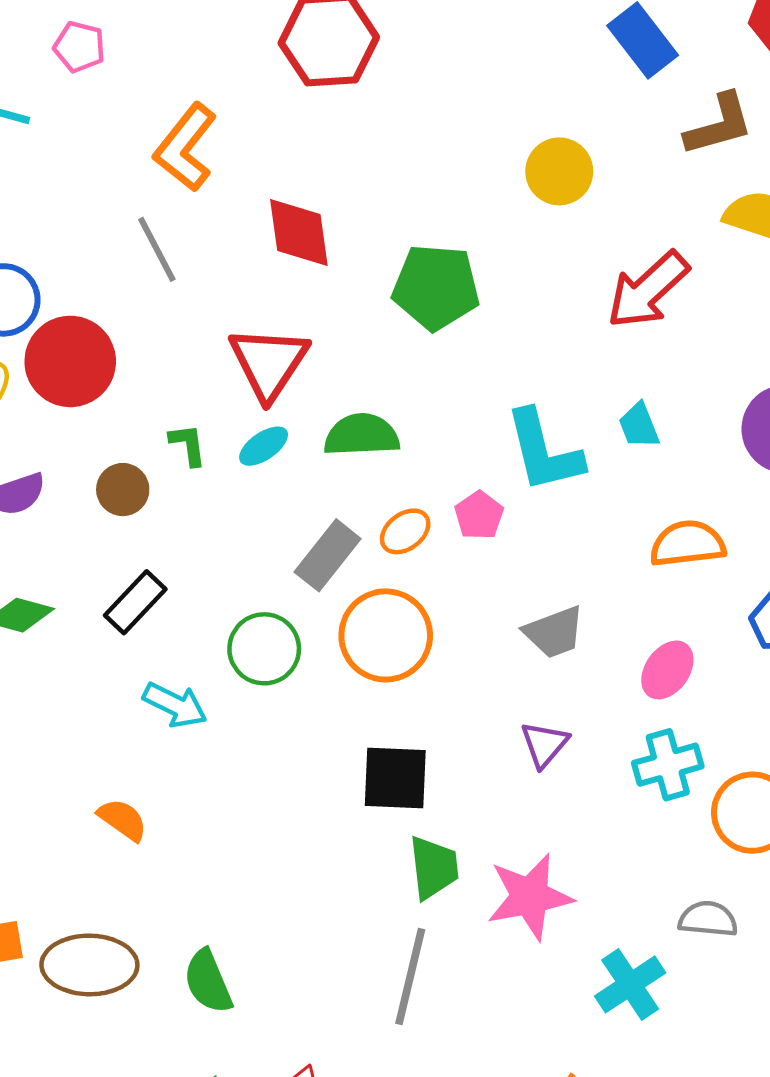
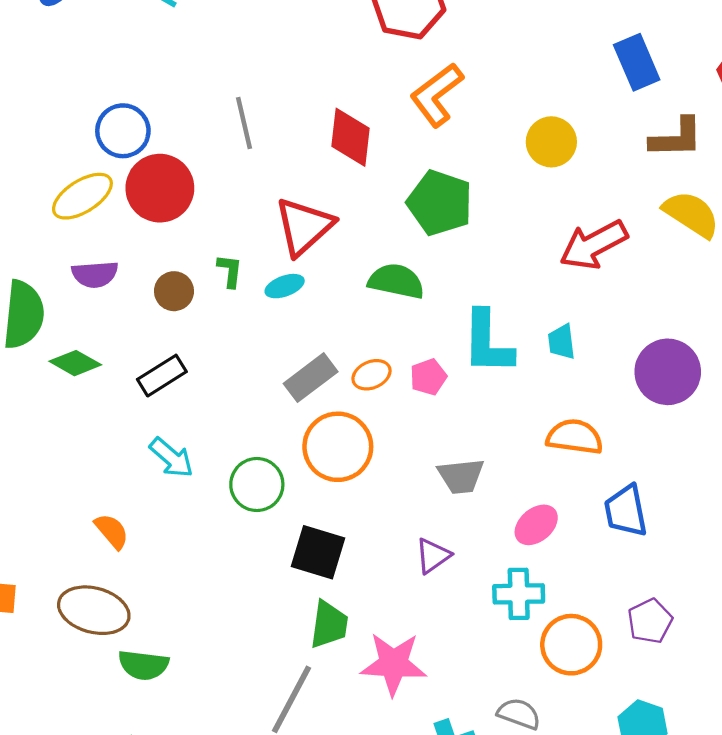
orange L-shape: (185, 147) -> (437, 95), moved
green semicircle: (362, 435) -> (396, 281), moved
green circle: (264, 649) -> (257, 485), moved
brown ellipse: (89, 965) -> (94, 610), moved
green semicircle: (208, 981) -> (143, 665), turned -75

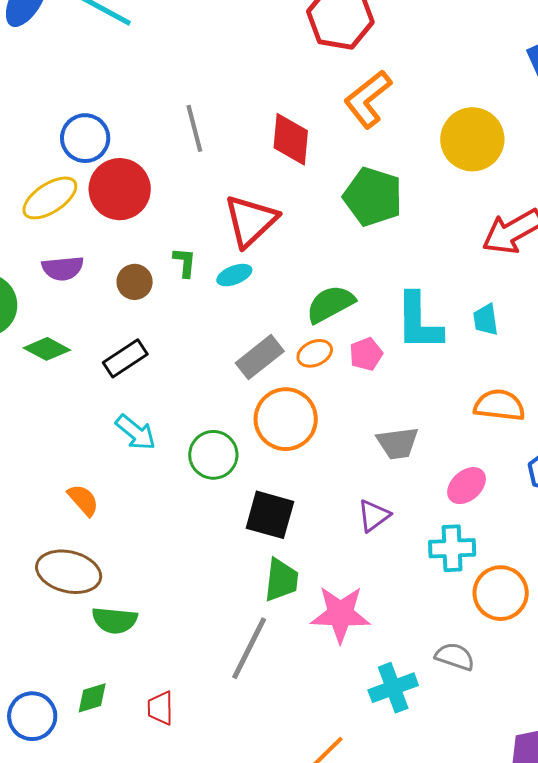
yellow circle: (551, 142) -> (472, 139), size x1.4
green semicircle: (396, 281) -> (330, 304), moved, turned -39

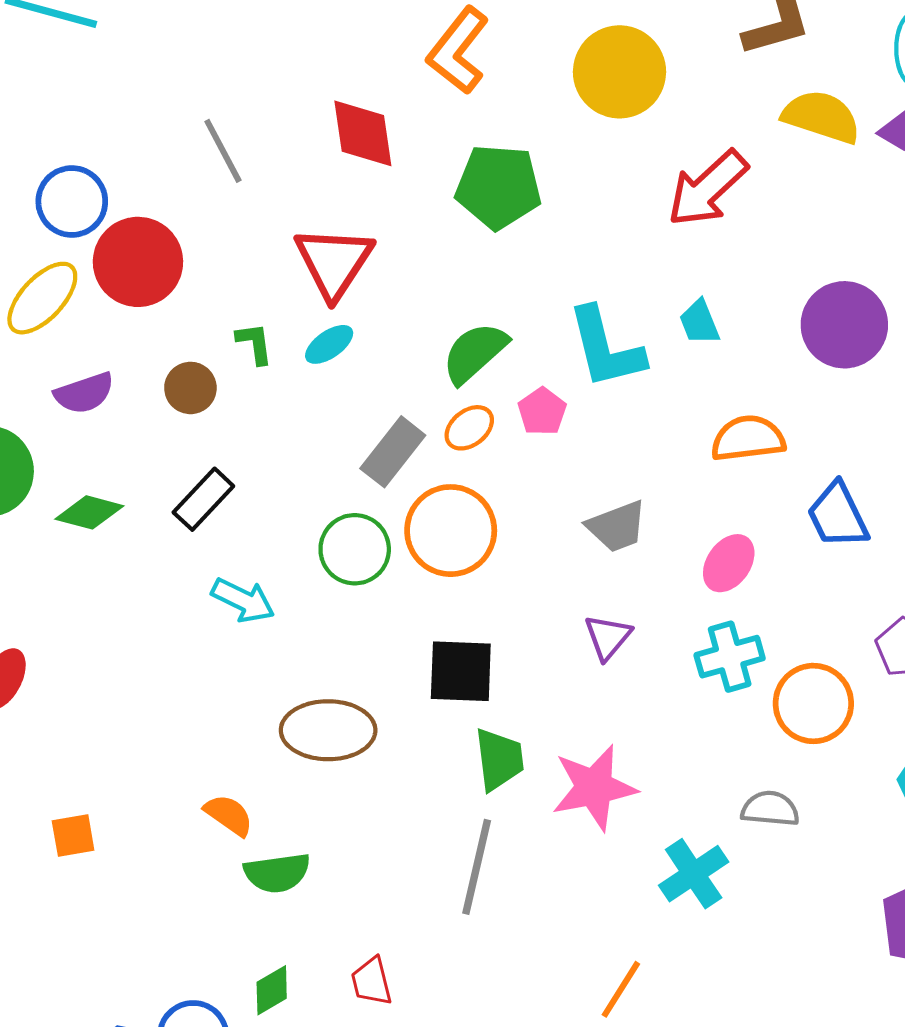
green circle: (213, 455) -> (355, 549), moved
orange semicircle: (83, 500) -> (229, 815), moved
brown ellipse: (69, 572) -> (328, 730), moved

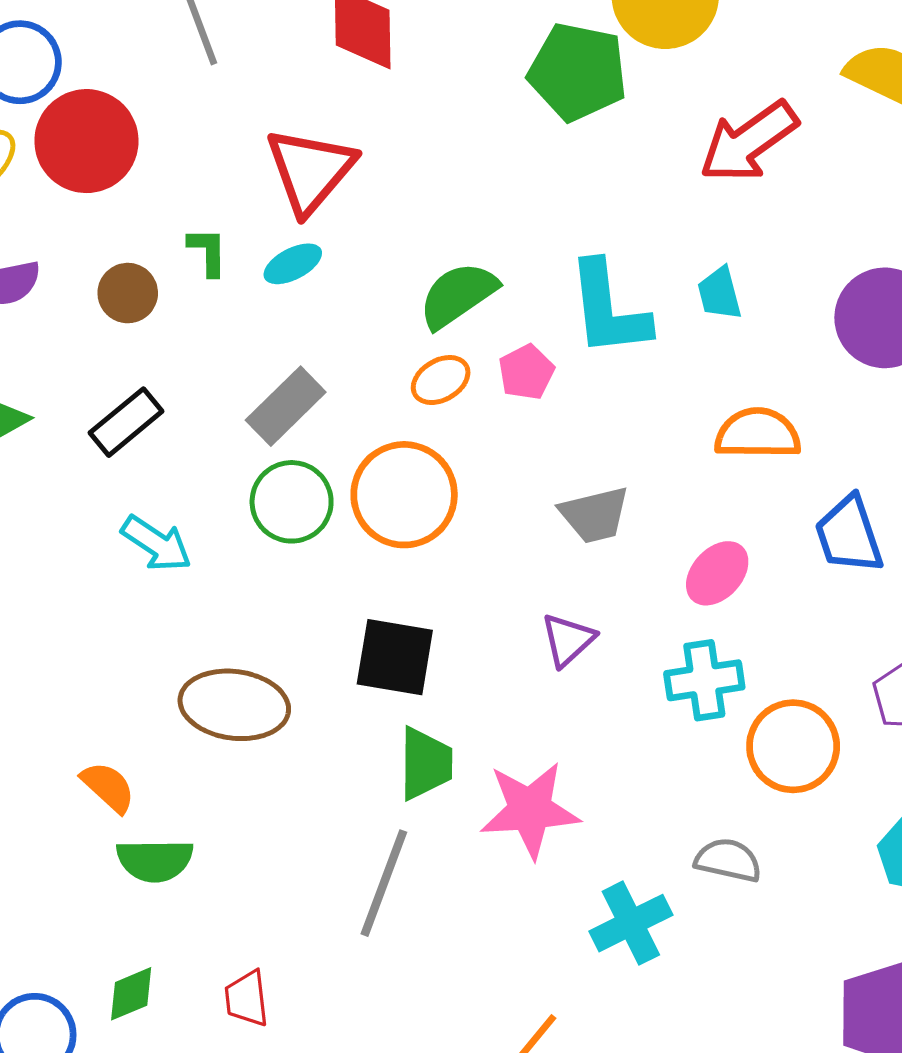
green pentagon: (498, 187) -> (578, 72), moved
gray rectangle: (393, 452) -> (286, 406), moved

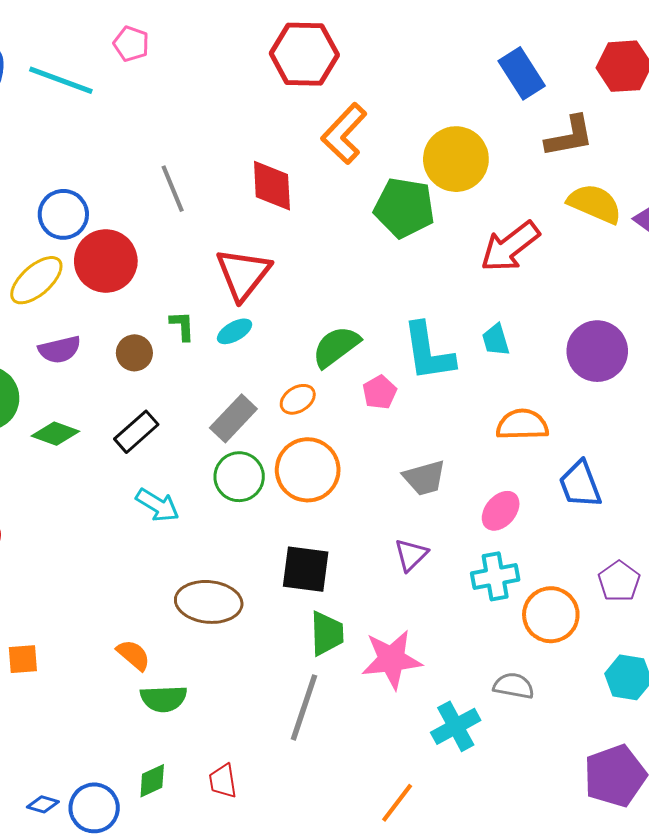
orange ellipse: (441, 380) -> (298, 399), moved

